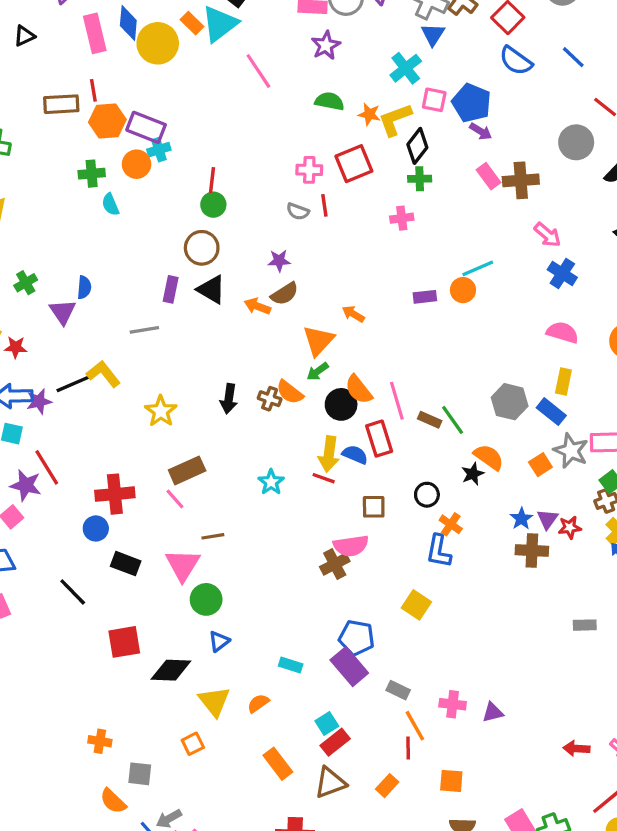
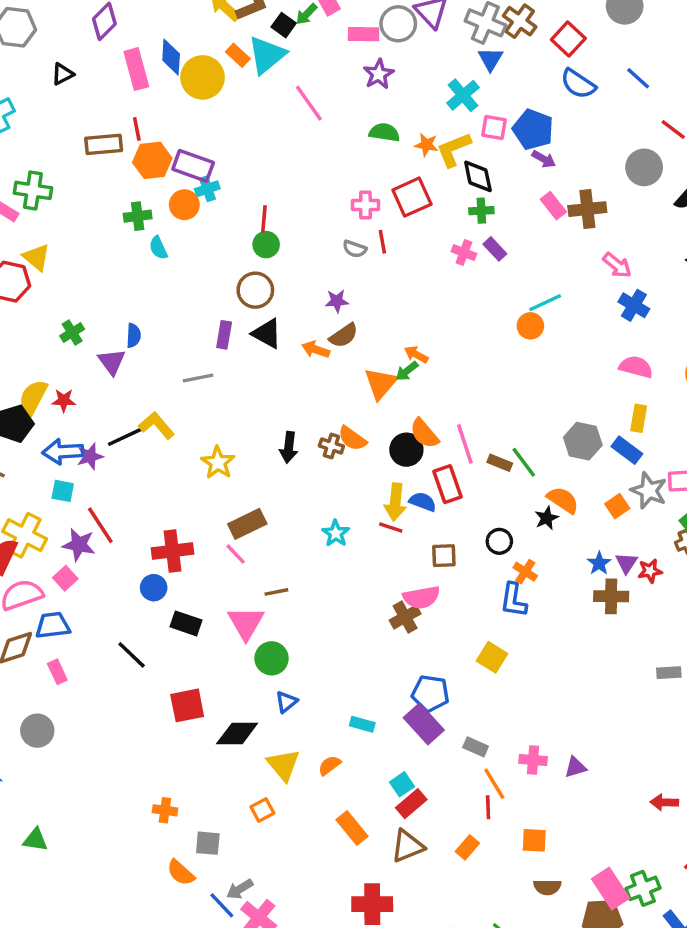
black diamond: (417, 146) -> (478, 176), turned -48
pink cross: (402, 218) -> (464, 253), turned 30
purple rectangle: (425, 297) -> (495, 249), moved, turned 55
green arrow: (318, 372) -> (407, 371), moved

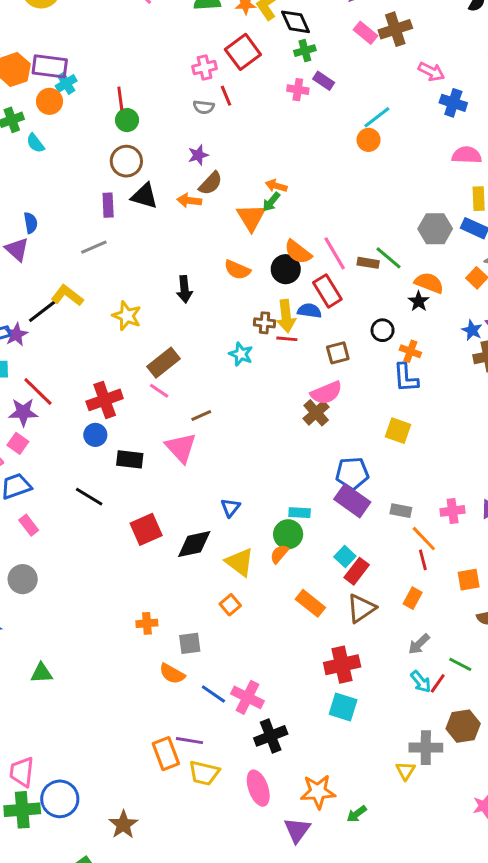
brown cross: (331, 446) -> (264, 323), moved
green circle: (271, 658) -> (288, 534), moved
gray arrow: (240, 889) -> (419, 644), moved

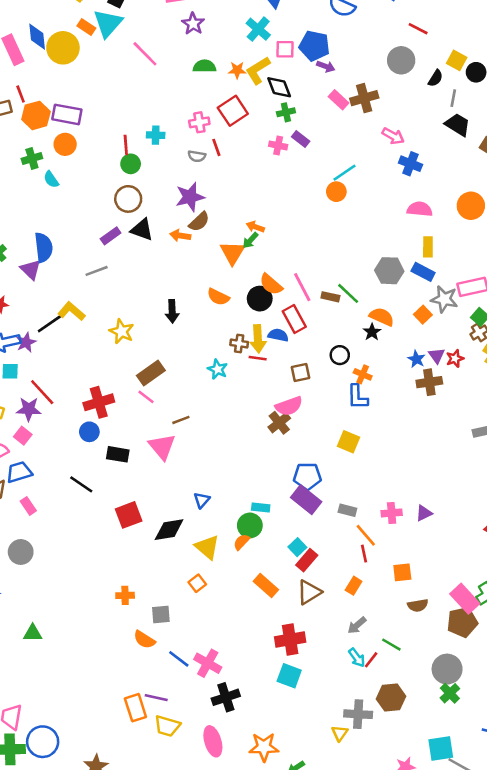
cyan cross: (66, 83) -> (156, 135), moved, turned 30
purple star: (198, 155) -> (190, 197), size x1.6
purple rectangle: (108, 205) -> (111, 236), turned 54
blue semicircle: (31, 223) -> (43, 247), size x1.6

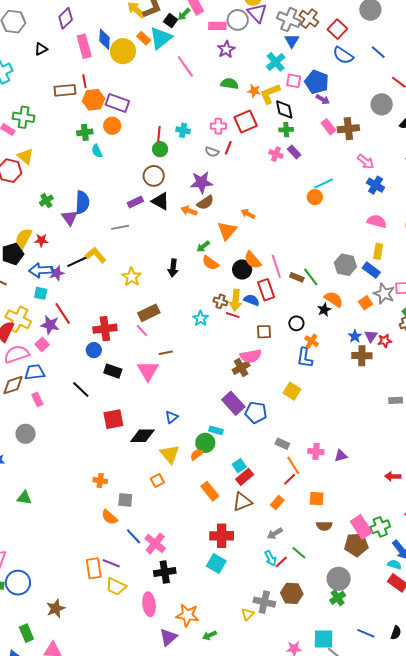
red line: (216, 147) -> (228, 148), turned 32
green arrow: (250, 240) -> (203, 247), moved
purple rectangle: (306, 500) -> (233, 403), moved
red line: (364, 554) -> (290, 479), turned 48

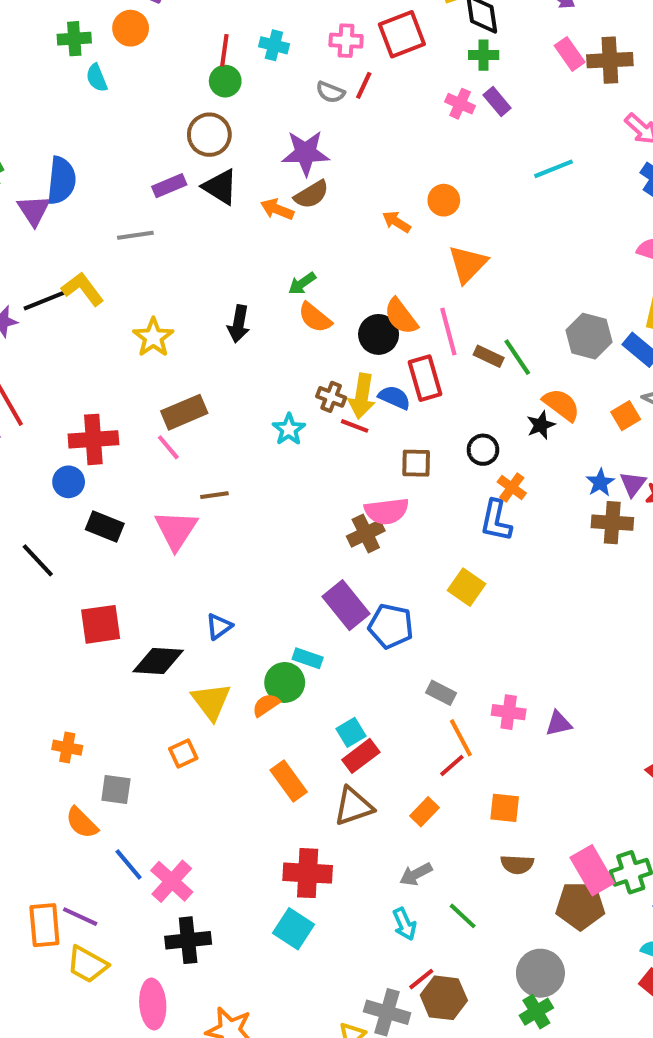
orange circle: (315, 197) -> (444, 200), moved
orange triangle: (227, 231) -> (468, 264), moved
red line: (281, 562) -> (421, 979), moved

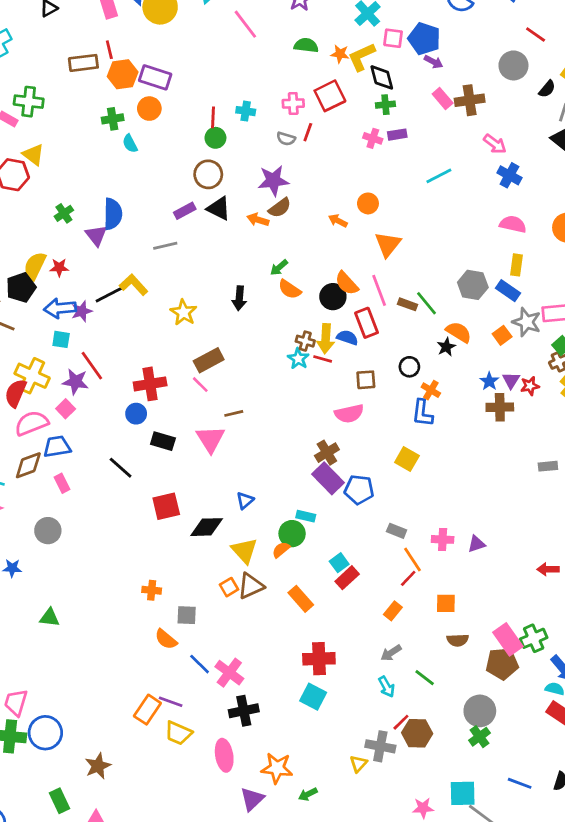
purple rectangle: (497, 101) -> (397, 135), turned -54
cyan star: (289, 429) -> (298, 359), moved
brown cross: (366, 534) -> (327, 453), moved
brown triangle: (353, 806) -> (251, 586), moved
orange rectangle: (44, 925) -> (147, 710), turned 44

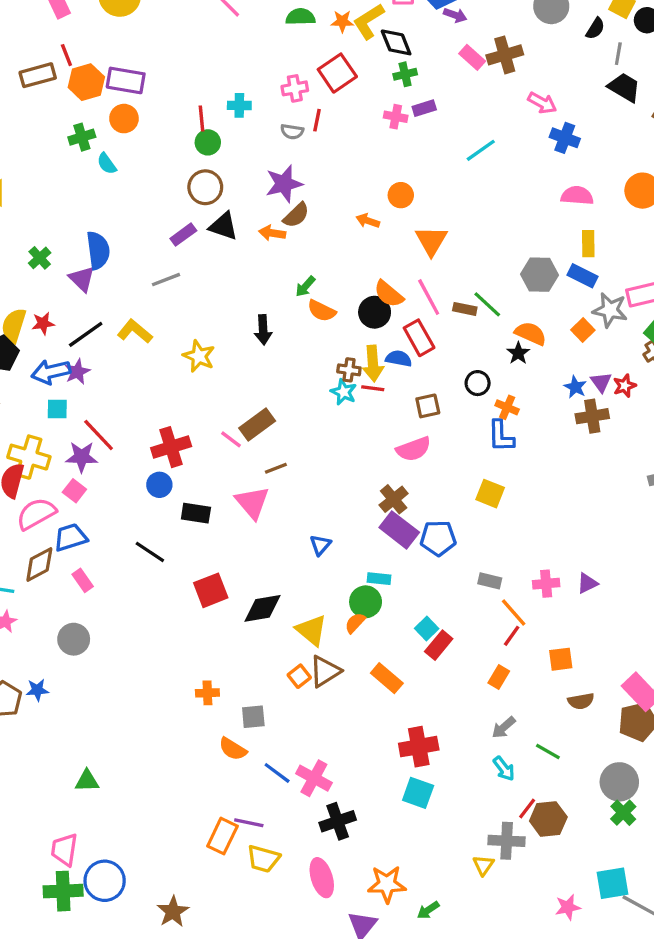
black line: (110, 294) -> (86, 334), moved
brown rectangle: (209, 360) -> (257, 424), moved
blue triangle: (245, 500) -> (320, 545), moved
green triangle: (49, 617) -> (87, 781), moved

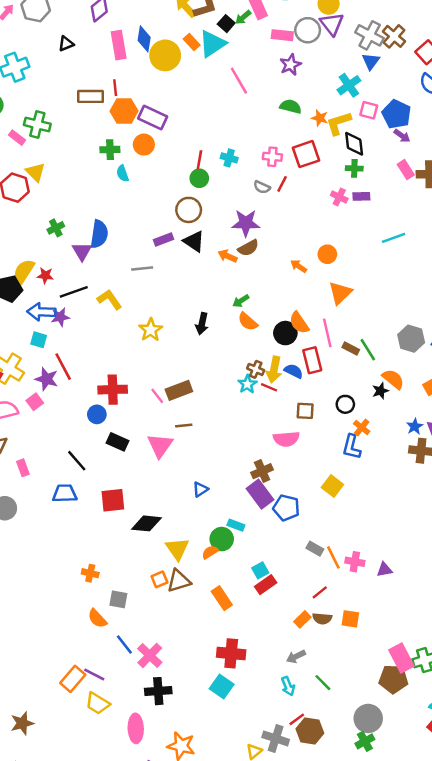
blue trapezoid: (71, 537) -> (65, 493), moved
orange line: (514, 612) -> (333, 557), moved
brown semicircle: (581, 701) -> (322, 619), moved

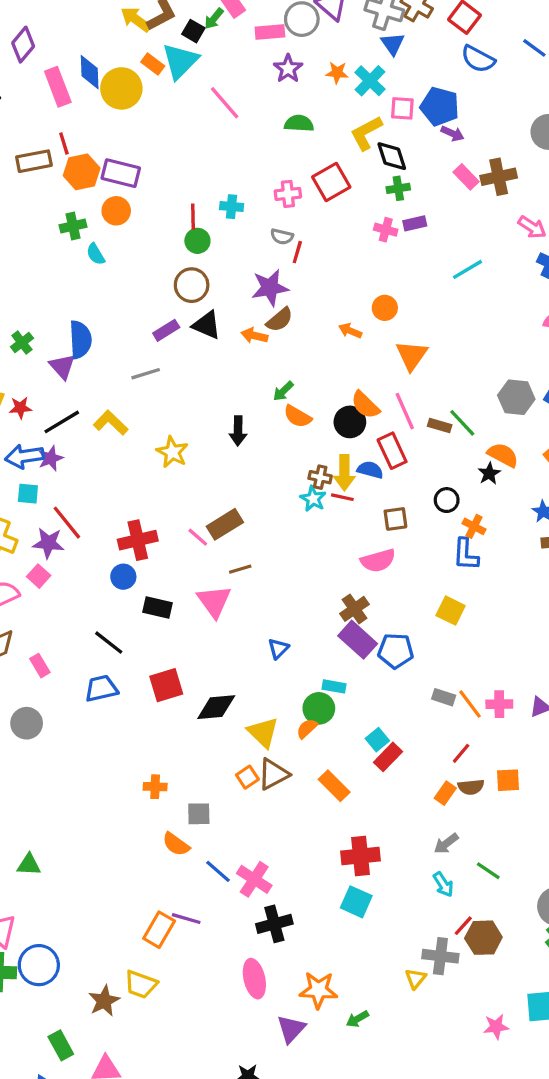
orange star: (320, 118) -> (337, 73), moved
red line: (282, 184) -> (297, 252), moved
yellow trapezoid: (98, 703) -> (141, 984), moved

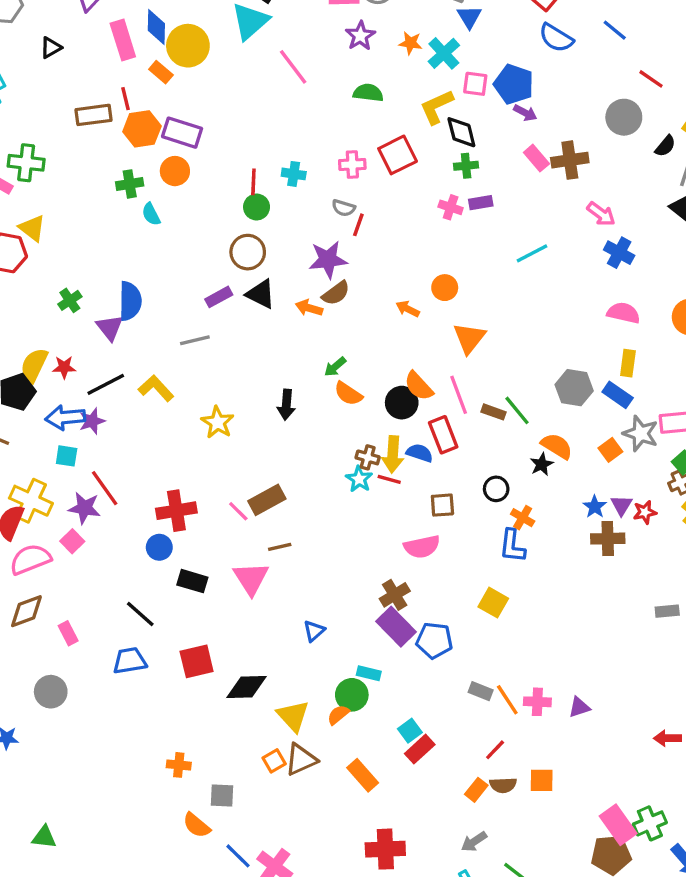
orange rectangle: (153, 64) -> (161, 72), moved

